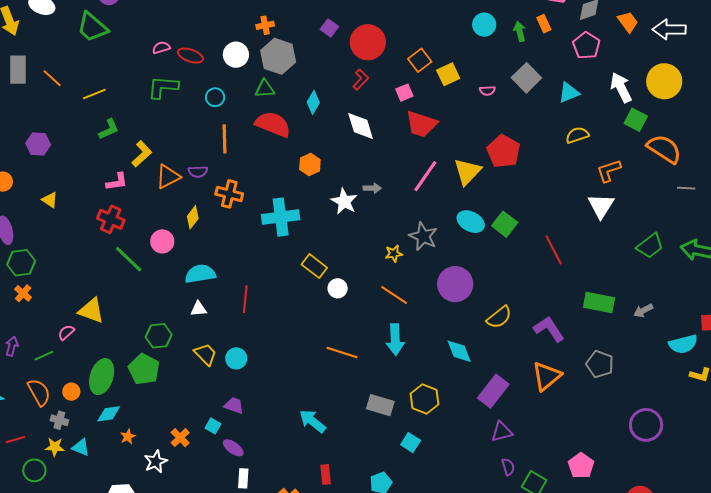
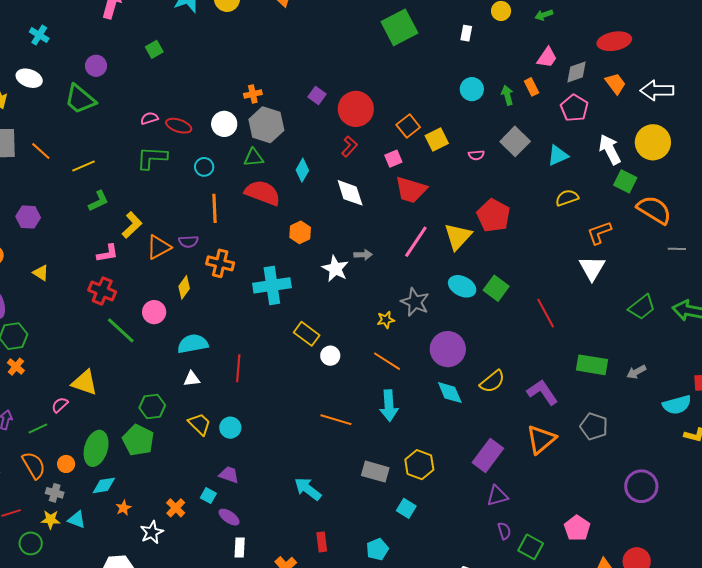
cyan diamond: (459, 351) -> (450, 393), moved

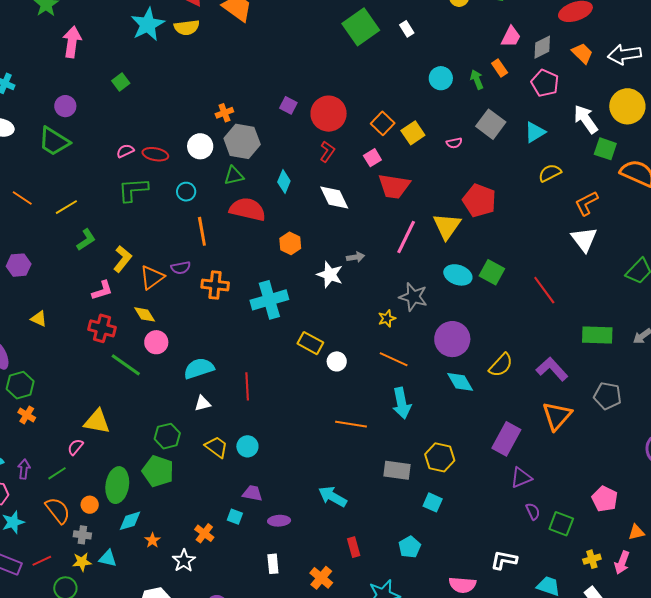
white rectangle: (466, 33) -> (407, 29), moved, turned -35
yellow diamond: (184, 287) -> (145, 314), moved, turned -60
purple ellipse: (229, 517) -> (279, 521), moved, turned -30

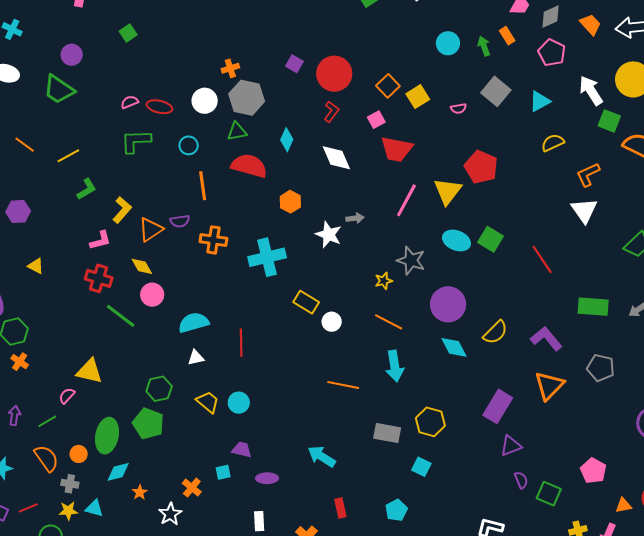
cyan square: (235, 517) -> (223, 472), turned -35

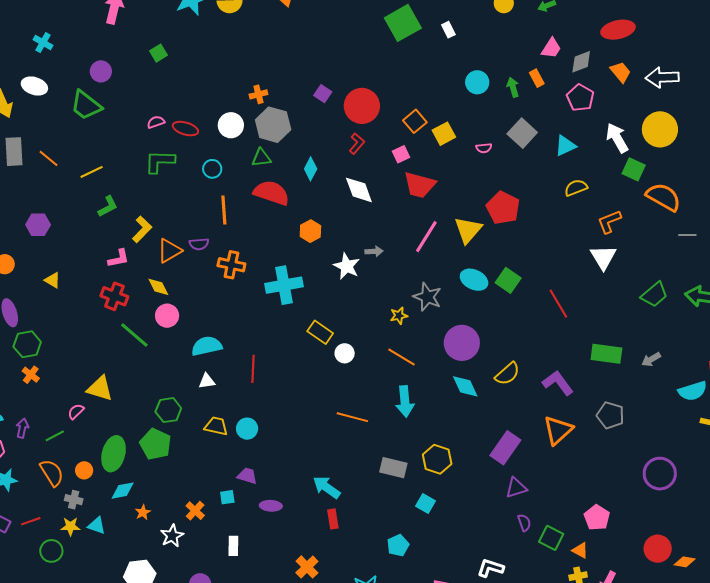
yellow trapezoid: (208, 402) -> (216, 426), turned -30
orange triangle: (624, 505) -> (580, 550), moved, turned 36
red rectangle: (340, 508) -> (333, 519), moved
white rectangle: (259, 521) -> (233, 546), moved

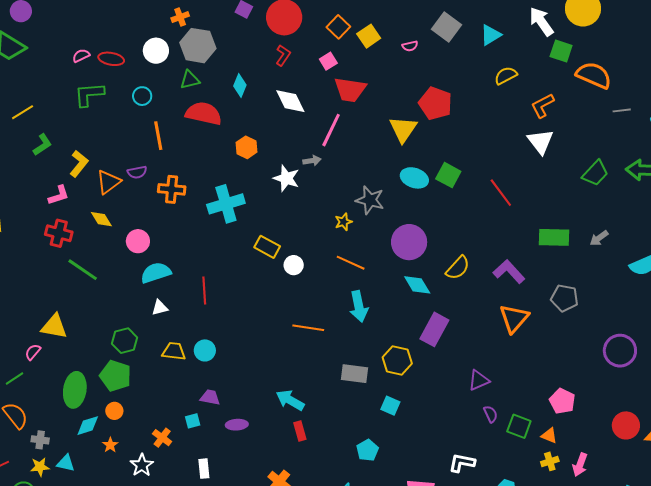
pink line: (426, 237) -> (331, 130), moved
pink circle: (167, 316) -> (138, 241), moved
purple rectangle: (505, 448) -> (434, 329), moved
orange circle: (84, 470) -> (114, 411), moved

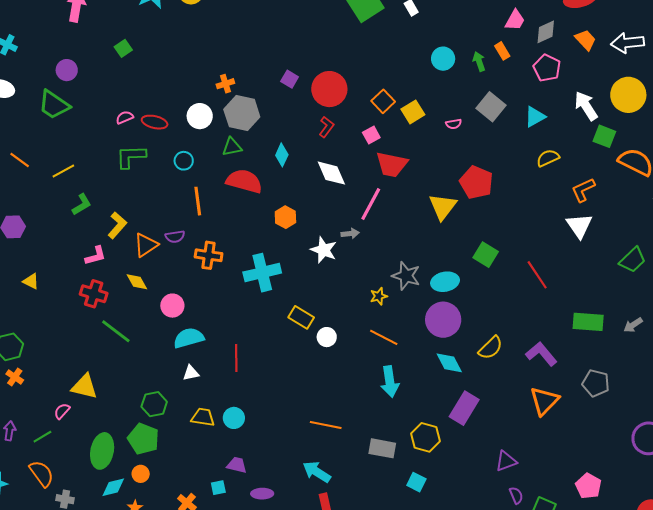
cyan ellipse: (414, 178) -> (445, 282), moved, turned -32
orange line: (308, 328) -> (326, 425), moved

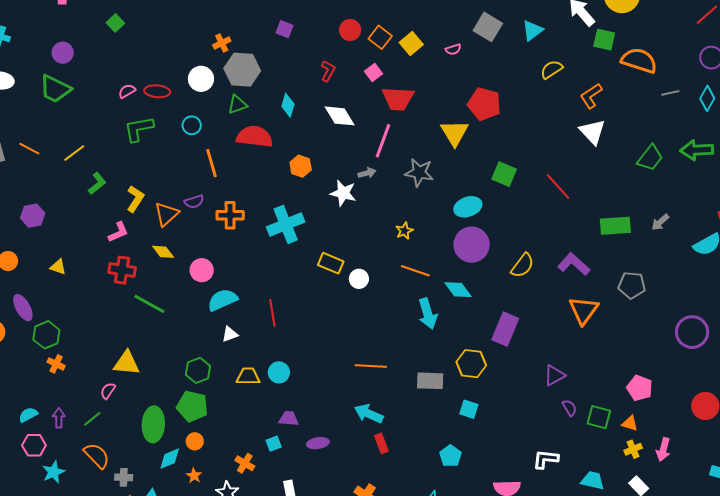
red circle: (329, 89) -> (350, 30), moved, size x0.6
gray star: (406, 276) -> (419, 173), moved
cyan diamond: (449, 363) -> (458, 290), moved

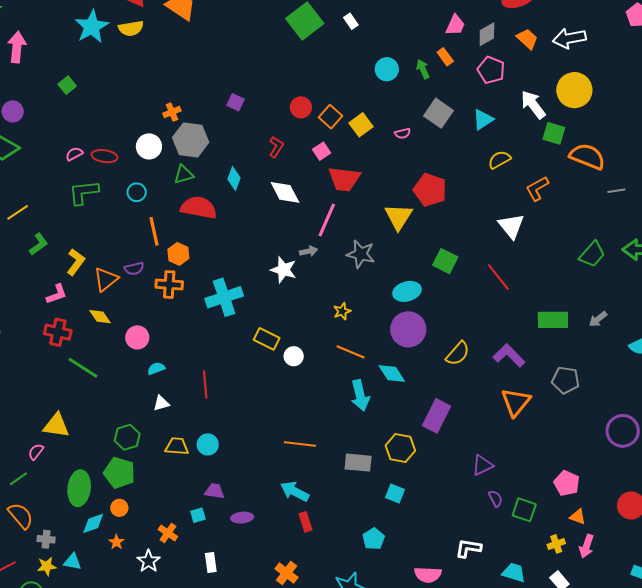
white triangle: (593, 132) -> (511, 226), moved
orange hexagon: (301, 166) -> (178, 254), moved
cyan semicircle: (222, 300) -> (156, 368), size x0.6
orange triangle: (630, 423) -> (578, 517), moved

